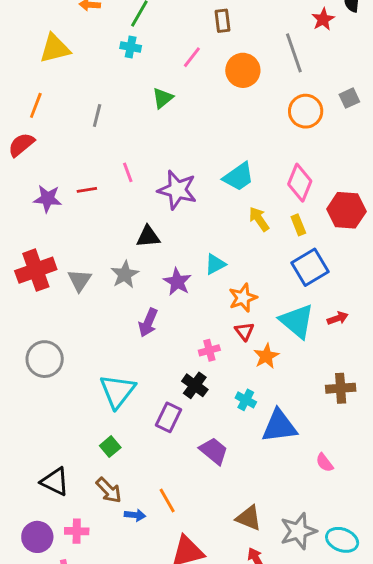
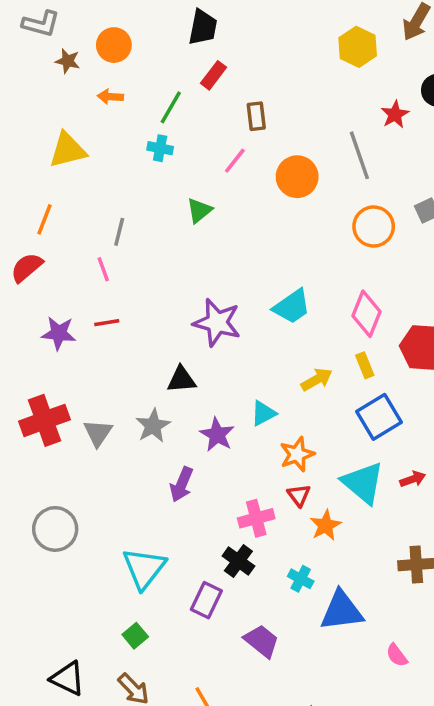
brown rectangle: (222, 21) -> (256, 116), moved
pink line: (128, 172) -> (103, 269), moved
yellow arrow: (259, 219) -> (317, 380), moved, turned 95
pink cross: (209, 350) -> (256, 518), size x1.4

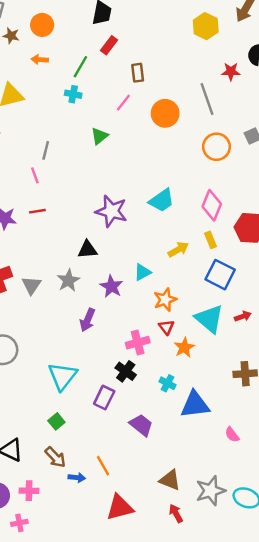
red star: (395, 114) -> (231, 72), turned 30
blue square: (379, 417) -> (220, 275), turned -32

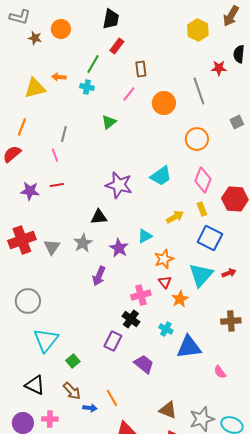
orange arrow: (40, 60) -> (59, 77), moved
orange circle: (216, 147) -> (197, 139), moved
cyan triangle: (209, 319) -> (201, 275), turned 32
cyan triangle: (62, 376) -> (46, 340), moved

